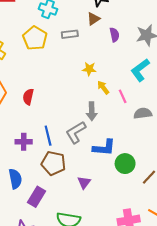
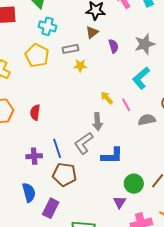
yellow star: (89, 69) -> (80, 66), moved
green circle: (125, 164) -> (134, 184), moved
purple triangle: (84, 182) -> (120, 202), moved

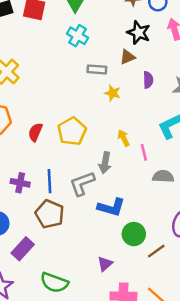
yellow pentagon: (37, 55) -> (72, 131), moved
yellow star: (80, 66) -> (113, 93), moved
green circle: (134, 184) -> (134, 234), moved

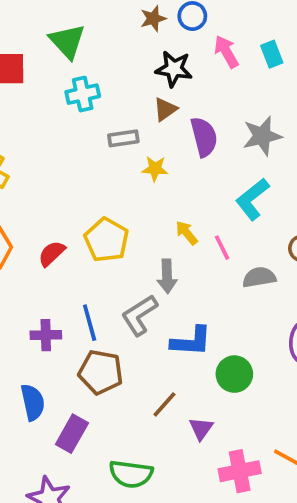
cyan cross: (77, 36) -> (83, 94), turned -30
purple semicircle: (148, 80) -> (204, 137), size x1.5
red semicircle: (35, 132) -> (52, 254), turned 36
brown line: (156, 251) -> (164, 404), moved

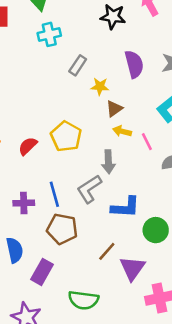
brown triangle: (165, 109) -> (114, 109), moved
gray rectangle: (123, 138) -> (78, 65), turned -48
yellow arrow: (187, 233) -> (122, 131), turned -36
purple triangle: (201, 429) -> (132, 268), size x1.5

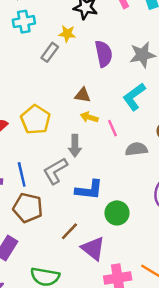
yellow star: (100, 86) -> (67, 34), moved
brown triangle: (114, 109) -> (83, 95), turned 42
purple triangle: (132, 268) -> (93, 248), turned -30

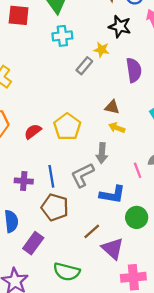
pink line: (112, 128) -> (138, 170), moved

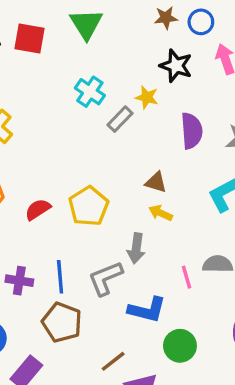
cyan cross: (62, 36) -> (90, 92), moved, turned 36

